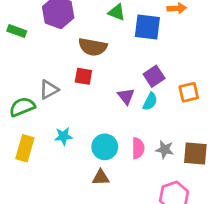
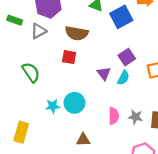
blue square: (147, 27) -> (121, 17), turned -35
gray triangle: (49, 90) -> (39, 31), moved
green semicircle: (22, 107) -> (31, 72), moved, turned 78
cyan circle: (105, 147) -> (74, 103), moved
yellow rectangle: (25, 148) -> (21, 132), moved

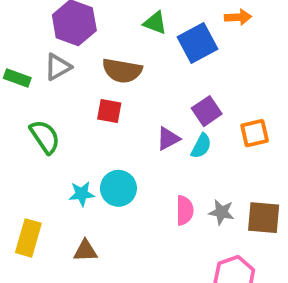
green rectangle: (15, 20) -> (17, 78), moved
purple triangle: (104, 73) -> (168, 139), turned 40
brown triangle: (83, 140) -> (85, 251), moved

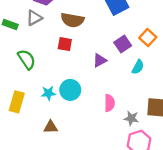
orange square: (255, 133) -> (148, 38), moved, turned -35
cyan semicircle: (201, 146) -> (138, 67), moved
gray star: (221, 212) -> (131, 118), moved
yellow rectangle: (28, 238) -> (17, 102), moved

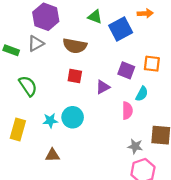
orange square: (148, 38) -> (152, 64), turned -35
red square: (65, 44) -> (75, 76), moved
purple square: (123, 44) -> (126, 70), turned -35
pink semicircle: (110, 103) -> (127, 111), moved

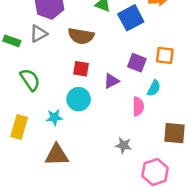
cyan circle: (73, 117) -> (79, 99), moved
gray star: (135, 146) -> (123, 145), moved
brown triangle: (52, 155) -> (57, 155), size x1.5

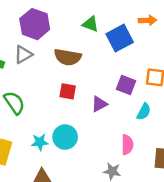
cyan circle: (79, 99) -> (65, 137), moved
pink semicircle: (138, 106) -> (127, 145), moved

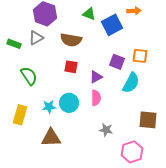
cyan semicircle: (144, 112) -> (131, 83), size x1.5
pink semicircle: (127, 145) -> (96, 98), moved

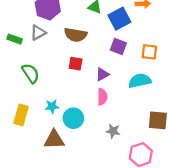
purple square: (117, 62) -> (118, 47), moved
cyan semicircle: (131, 83) -> (140, 81), turned -130
cyan circle: (69, 103) -> (73, 118), moved

